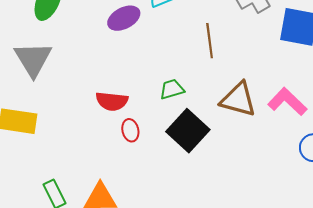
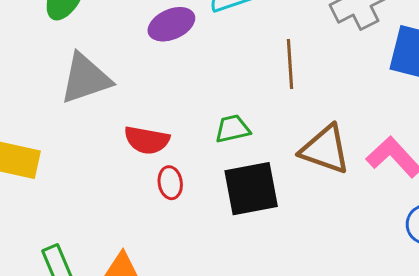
gray triangle: (33, 59) -> (85, 78), moved, turned 39
black square: (188, 131) -> (251, 189), turned 33

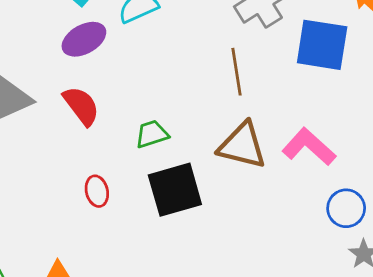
brown line: (290, 64) -> (236, 72), moved
red semicircle: (147, 140) -> (81, 106), moved, turned -132

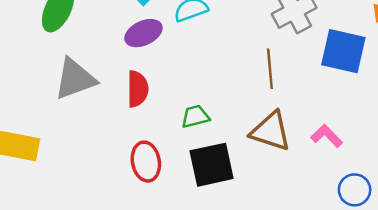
red semicircle: (81, 106) -> (138, 89), turned 33
pink L-shape: (309, 147) -> (327, 136), size x0.7
red ellipse: (97, 191) -> (146, 162), size x1.5

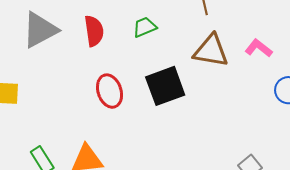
green trapezoid: (195, 117) -> (145, 27), moved

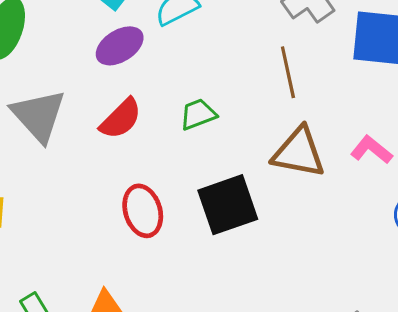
gray triangle: (40, 30) -> (38, 115), turned -45
red semicircle: (94, 31) -> (121, 119), turned 52

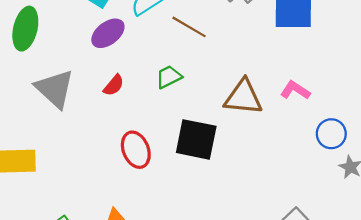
brown line: (288, 72) -> (189, 27), moved, turned -42
red semicircle: (121, 119) -> (114, 85), size x0.7
black square: (228, 205) -> (196, 139), turned 36

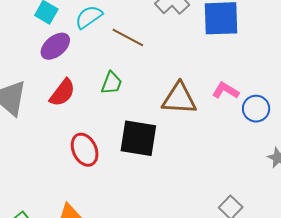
green trapezoid: (169, 77) -> (111, 83), turned 140
red semicircle: (114, 85) -> (62, 93), size x1.4
blue circle: (331, 134) -> (256, 109), moved

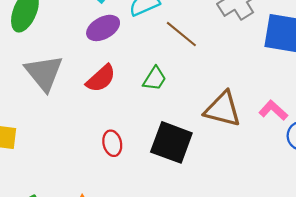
red ellipse: (85, 150) -> (112, 143), size x0.7

